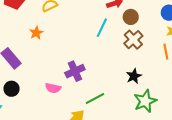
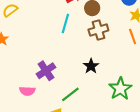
brown cross: (133, 40) -> (98, 30), turned 36
black star: (134, 76) -> (91, 66), moved

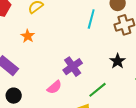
pink semicircle: (27, 91) -> (54, 87), turned -42

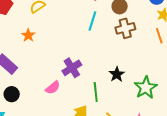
black star: (118, 61) -> (117, 74), moved
green line: (97, 90) -> (96, 92), turned -60

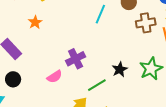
brown cross: (125, 28) -> (146, 23), moved
green star: (146, 88) -> (151, 69), moved
green line: (96, 92) -> (97, 85), turned 60

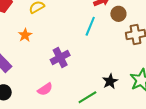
purple cross: (76, 59) -> (60, 57), moved

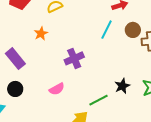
brown circle: (118, 14) -> (133, 30), moved

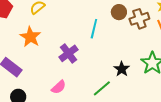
cyan line: (107, 30) -> (94, 29), moved
orange star: (41, 34) -> (30, 37), size x1.5

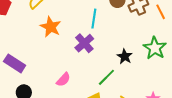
orange star: (30, 37) -> (51, 27), moved
purple cross: (69, 53) -> (84, 43), moved

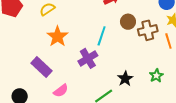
green star: (155, 48) -> (156, 76), size x0.6
purple rectangle: (15, 63) -> (42, 67), moved

